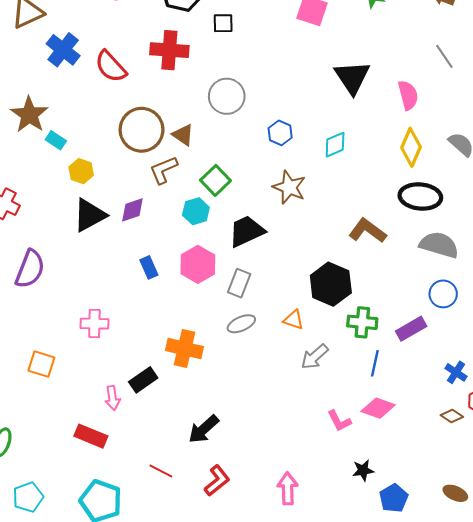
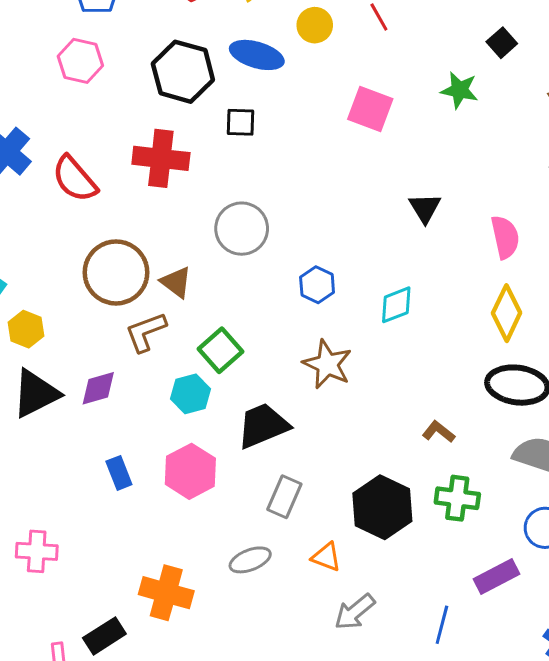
black triangle: (352, 77) -> (425, 208), size x0.6
brown L-shape: (367, 231) -> (439, 432), size x0.6
gray rectangle: (239, 283) -> (284, 497), moved
green cross: (362, 322) -> (457, 498), moved

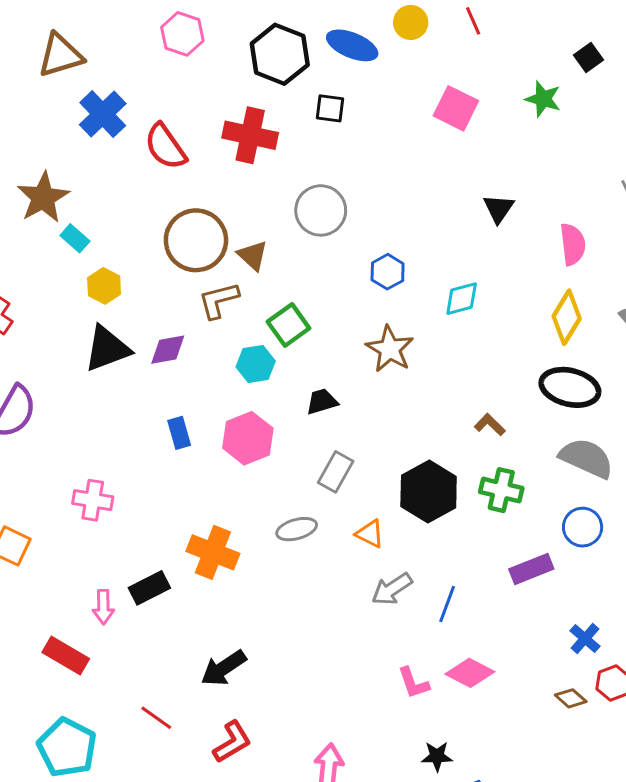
black trapezoid: (263, 426) -> (322, 402), size x0.6
blue line: (442, 625) -> (447, 604), moved

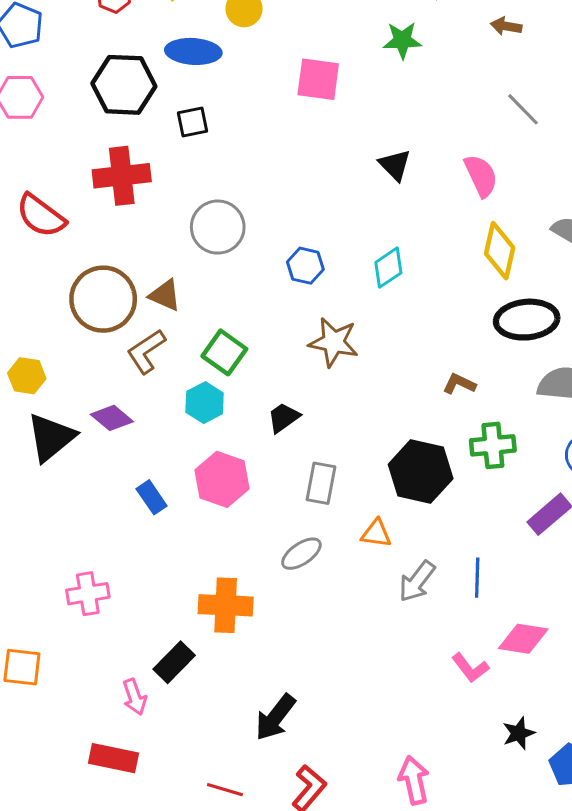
purple diamond: (168, 350) -> (112, 418), turned 69

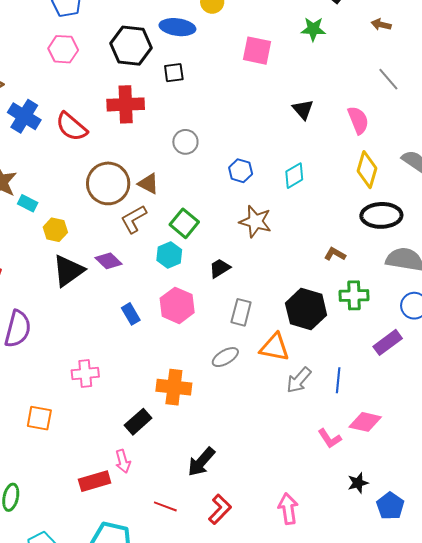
gray circle: (218, 227) -> (185, 142), size x0.7
orange triangle: (376, 533) -> (275, 347), size x1.5
pink arrow: (135, 697) -> (123, 461), moved
red rectangle: (114, 758) -> (95, 481), turned -32

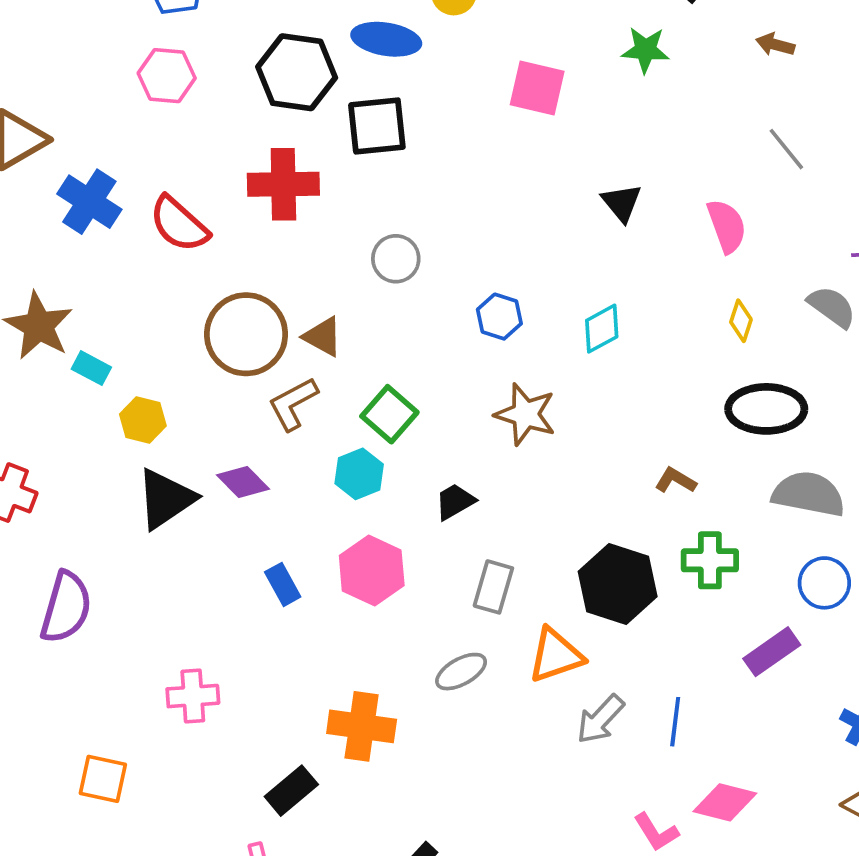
black square: (174, 73) -> (377, 126), size x1.6
yellow diamond: (367, 170) -> (741, 321), size x0.6
orange triangle: (275, 347) -> (556, 655), turned -32

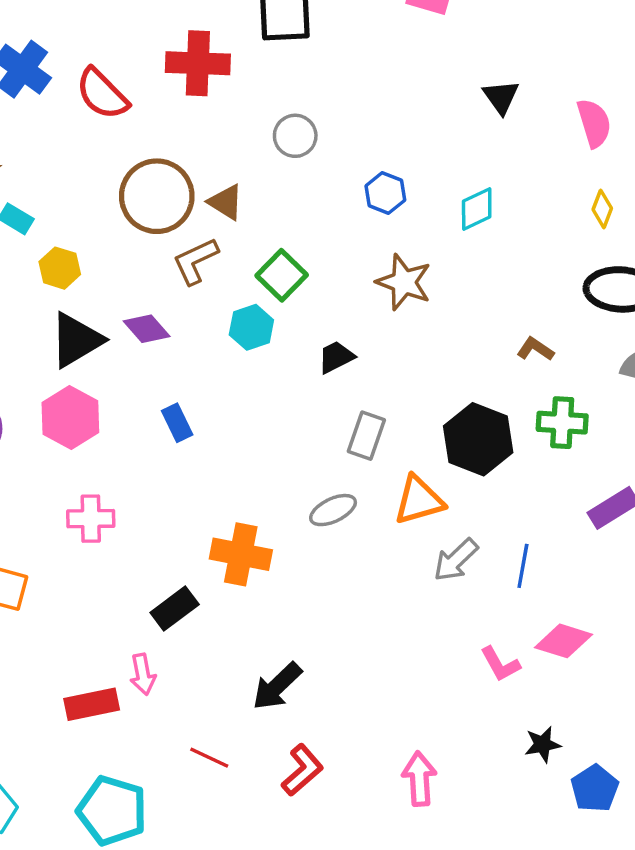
pink hexagon: (372, 571) -> (70, 417), moved

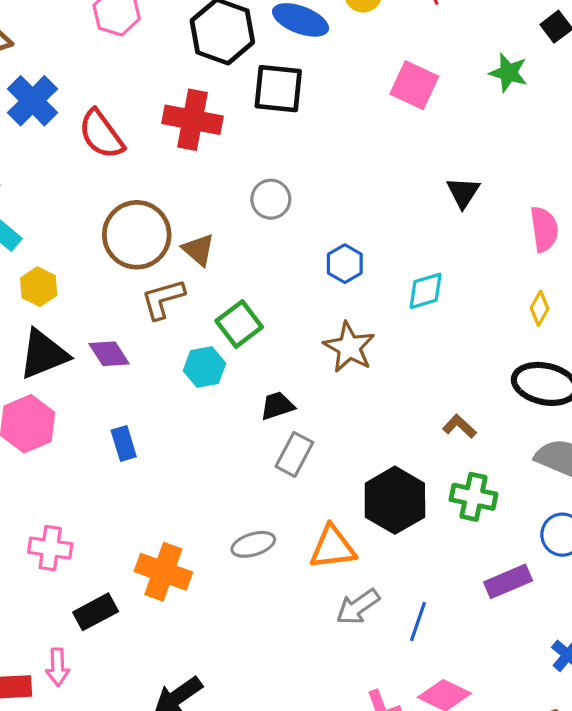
gray rectangle: (366, 436) -> (294, 454), moved
pink cross: (91, 519) -> (50, 548), moved

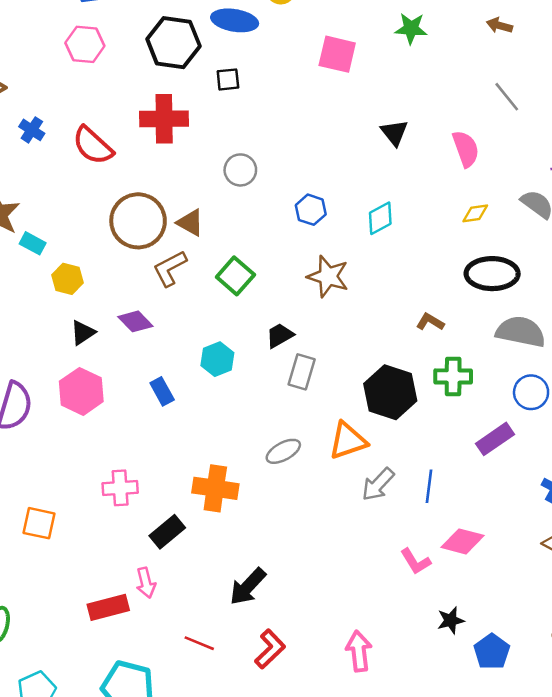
black square: (278, 89) -> (228, 79), size x0.6
blue cross: (33, 101) -> (32, 130), size x0.6
yellow diamond: (540, 308) -> (475, 213), turned 64
black triangle: (44, 354) -> (83, 333), size x0.6
cyan hexagon: (205, 367) -> (217, 359), moved

